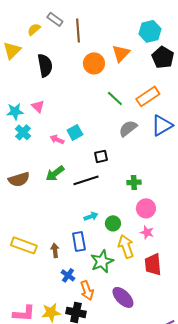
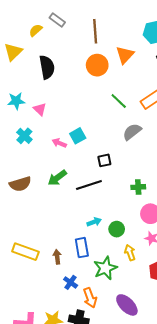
brown line: (78, 30) -> (95, 31), moved
cyan star: (15, 111) -> (16, 101), moved
yellow arrow: (126, 246) -> (130, 253), size x0.7

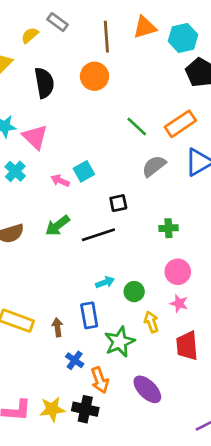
orange triangle: (125, 55) -> (145, 27), moved, turned 30
orange circle: (97, 65) -> (94, 76), moved
pink triangle: (40, 109) -> (35, 137), size x1.5
green cross: (138, 187) -> (168, 228), moved

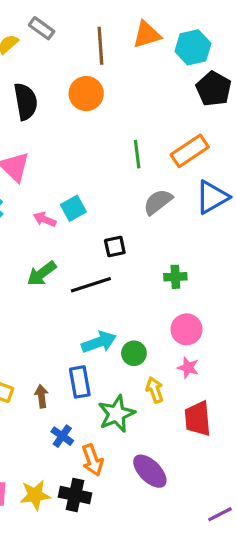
green line: (137, 126) -> (137, 154), turned 40
cyan arrow: (105, 282) -> (99, 342), size x1.5

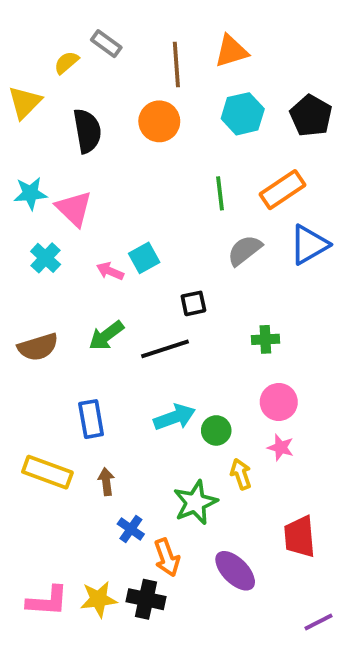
cyan hexagon: (193, 47) -> (243, 114), moved
blue rectangle: (80, 382) -> (91, 419), moved
red trapezoid: (198, 419) -> (300, 537), moved

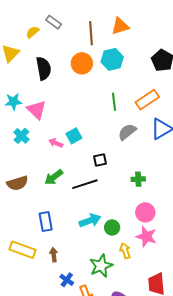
cyan hexagon: (243, 114) -> (112, 59), moved
pink star: (281, 447) -> (146, 237), size x1.5

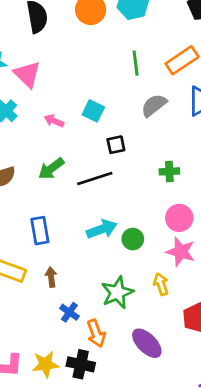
cyan square: (74, 136) -> (93, 111), moved, turned -35
yellow arrow: (125, 251) -> (161, 284), moved

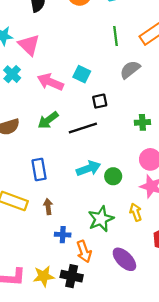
pink arrow: (54, 121) -> (50, 82), size x1.6
blue cross: (69, 312) -> (63, 235), turned -32

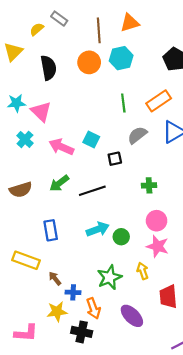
black square: (100, 101) -> (115, 159), moved
brown arrow: (48, 207) -> (55, 278), moved, turned -32
yellow star: (44, 276) -> (57, 312), moved

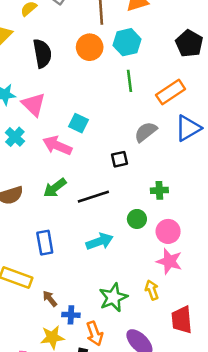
green line: (123, 103) -> (129, 81), moved
cyan square: (91, 139) -> (78, 123), moved
green circle: (121, 237) -> (137, 219), moved

